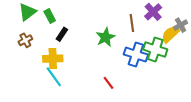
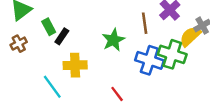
green rectangle: (50, 16) -> (49, 27), moved
yellow cross: (53, 59) -> (75, 65), moved

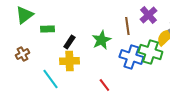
green rectangle: (49, 27) -> (47, 29), turned -64
black rectangle: (62, 36) -> (69, 42), moved
brown cross: (19, 44) -> (22, 54), moved

